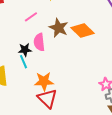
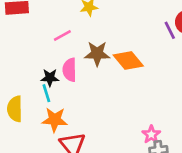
brown star: (59, 28) -> (97, 54), turned -30
orange star: (44, 81) -> (55, 120), moved

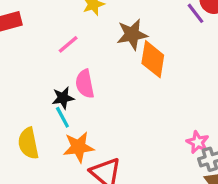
brown star: (97, 54) -> (132, 34), moved
orange diamond: (128, 61) -> (153, 59), turned 60

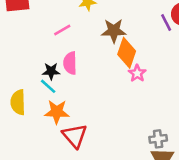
cyan line: (62, 117) -> (48, 86), turned -30
pink star: (198, 142) -> (137, 73), moved

